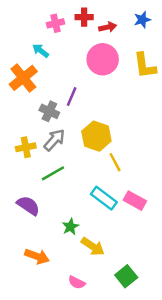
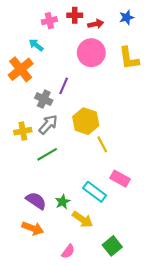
cyan rectangle: (104, 198) -> (95, 192), moved
purple semicircle: (28, 206) -> (36, 201), moved
pink semicircle: (77, 282) -> (68, 251), turned -80

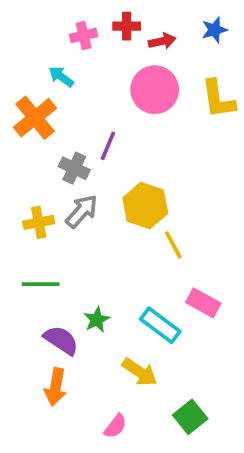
green line: (47, 154) -> (41, 284), moved, turned 30
green star: (63, 202) -> (97, 320), moved
orange arrow: (33, 228) -> (56, 387), turned 80

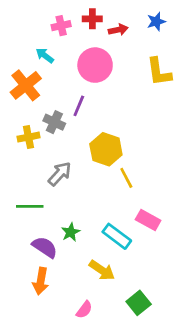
pink circle: (155, 90) -> (95, 65), moved
gray arrow: (82, 211) -> (60, 174), moved
yellow cross: (39, 222) -> (28, 137), moved

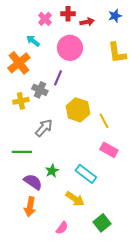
pink cross: (61, 26) -> (45, 19), turned -32
yellow line: (126, 178) -> (104, 121), moved
pink rectangle: (148, 220) -> (109, 150), moved

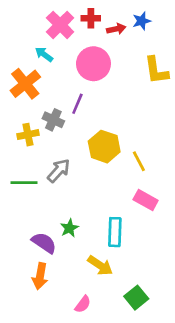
blue star: (115, 16) -> (142, 21), moved
pink cross: (45, 19) -> (60, 25), size x1.5
green line: (22, 152) -> (24, 183), moved
cyan rectangle: (86, 174) -> (115, 232), turned 55

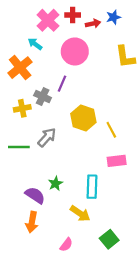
pink rectangle: (146, 200) -> (117, 161), turned -36

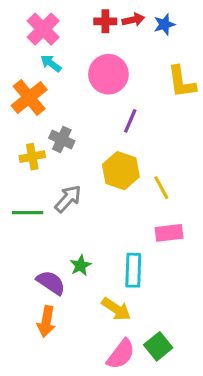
pink cross: (48, 20) -> (43, 29), moved
red arrow: (93, 24) -> (133, 20), moved
purple line: (62, 84) -> (130, 121), moved
pink semicircle: (66, 245) -> (121, 354), moved, size x1.5

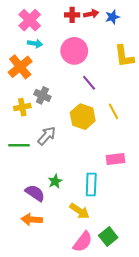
cyan arrow: (51, 63) -> (35, 43), turned 152
purple line: (130, 121) -> (89, 83), turned -63
yellow line: (161, 188) -> (113, 111), moved
orange arrow: (46, 321) -> (32, 220), turned 84

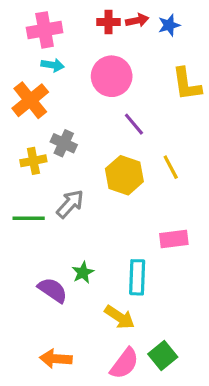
pink cross: (30, 20) -> (45, 30), turned 35
orange arrow: (32, 220) -> (56, 359), moved

